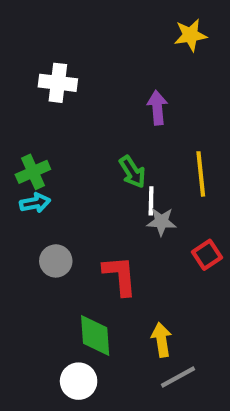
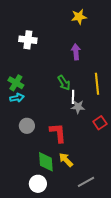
yellow star: (190, 35) -> (79, 17), moved
green cross: (33, 172) -> (16, 83), turned -35
yellow arrow: (161, 340) -> (66, 160), moved, turned -35

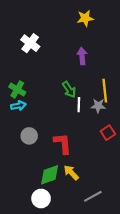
white cross: (28, 40) -> (30, 43), turned 30
gray star: (78, 107) -> (98, 106), moved
green diamond: (46, 162) -> (50, 175), turned 75

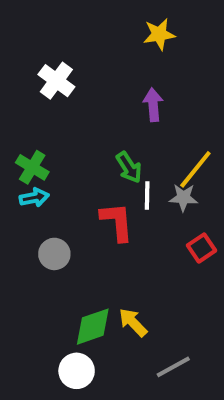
yellow line: (105, 91) -> (195, 169), turned 45
red L-shape: (63, 143) -> (117, 222), moved

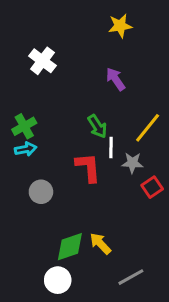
purple arrow: (153, 105) -> (116, 79), turned -30
green cross: (32, 167) -> (24, 126), turned 30
gray star: (183, 198) -> (132, 163), moved

